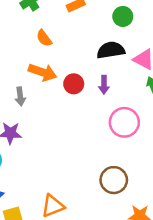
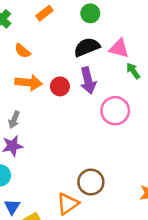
purple arrow: (104, 85) -> (88, 81), size x1.5
gray arrow: (20, 96) -> (14, 120), moved, turned 42
brown circle: (114, 180) -> (91, 182), moved

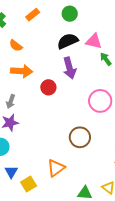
red circle: (60, 86) -> (48, 87), moved
pink circle: (115, 111) -> (100, 101), moved
brown circle: (91, 182) -> (80, 137), moved

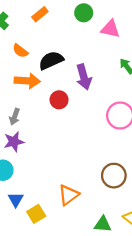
black semicircle: (68, 41) -> (51, 60), moved
pink triangle: (94, 41) -> (110, 29), moved
brown circle: (80, 137) -> (114, 176), moved

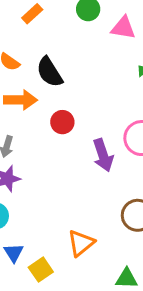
black semicircle: (51, 60) -> (50, 72), turned -95
purple arrow: (84, 77) -> (103, 155), moved

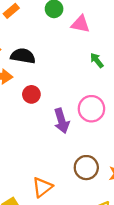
black semicircle: (50, 72) -> (23, 56), turned 130

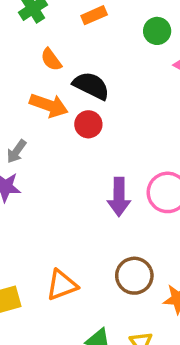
red circle: (31, 94) -> (88, 124), moved

